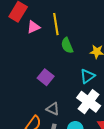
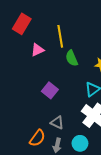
pink triangle: (33, 27) -> (37, 50), moved

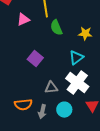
gray triangle: (57, 123) -> (51, 88), moved, turned -32
orange semicircle: (37, 138) -> (23, 105), turned 48

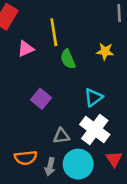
yellow star: (85, 34) -> (105, 51), moved
cyan circle: (64, 110) -> (78, 164), size x1.5

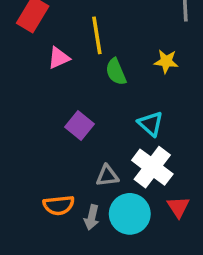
cyan triangle: (94, 97) -> (151, 124), turned -42

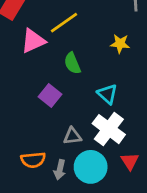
yellow line: (97, 35) -> (64, 23), turned 64
pink triangle: (59, 58) -> (33, 41), size x1.4
green semicircle: (116, 72) -> (72, 63), moved

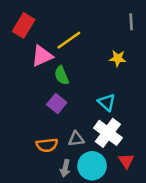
green semicircle: (72, 63) -> (62, 75), moved
orange semicircle: (33, 160) -> (47, 145), moved

